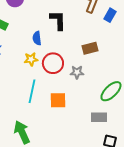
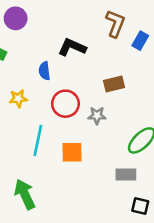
black L-shape: (58, 20) -> (72, 47), turned -65
yellow star: (31, 59) -> (18, 98), moved

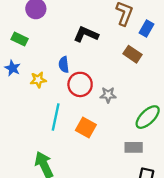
blue semicircle: (44, 71) -> (64, 65), moved
brown rectangle: (114, 84) -> (132, 54), moved, turned 48
orange square: (72, 152) -> (86, 127), turned 30

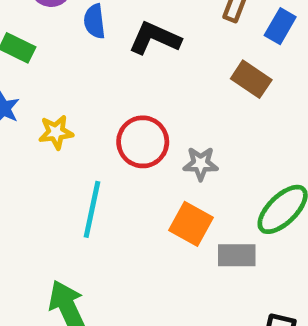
blue semicircle: (64, 65) -> (94, 21), moved
orange square: (86, 127) -> (191, 224), moved
gray rectangle: (134, 147) -> (237, 255), moved

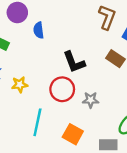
black L-shape: (155, 38) -> (74, 62), moved, turned -135
orange square: (191, 224) -> (73, 134), moved

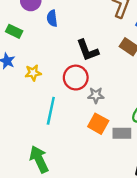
gray star: (91, 100) -> (96, 95), moved
orange square: (73, 134) -> (98, 124), moved

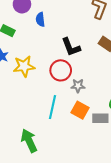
yellow star: (33, 73) -> (24, 66), size x1.5
cyan line: (51, 111) -> (53, 107), moved

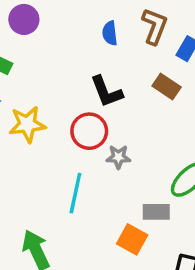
blue semicircle: (40, 19) -> (110, 33), moved
orange square: (80, 110) -> (132, 239), moved

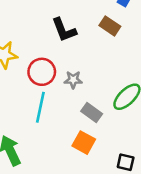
red circle: (89, 131) -> (42, 72), moved
gray rectangle: (156, 212) -> (92, 112), moved, turned 36

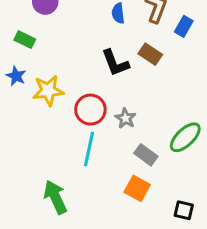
brown rectangle: (110, 26) -> (150, 54), moved
gray star: (73, 80) -> (125, 118), turned 30

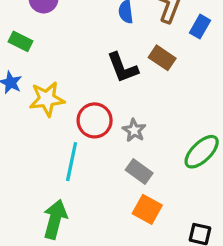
cyan line: (89, 149) -> (72, 162), moved
gray rectangle: (146, 155) -> (139, 171), moved
green arrow: (55, 197) -> (55, 219), turned 40

